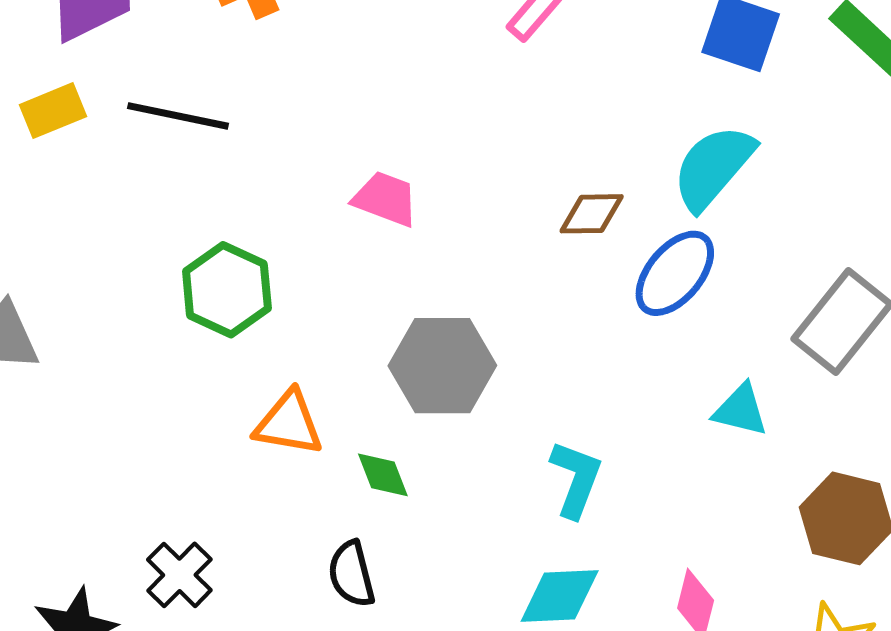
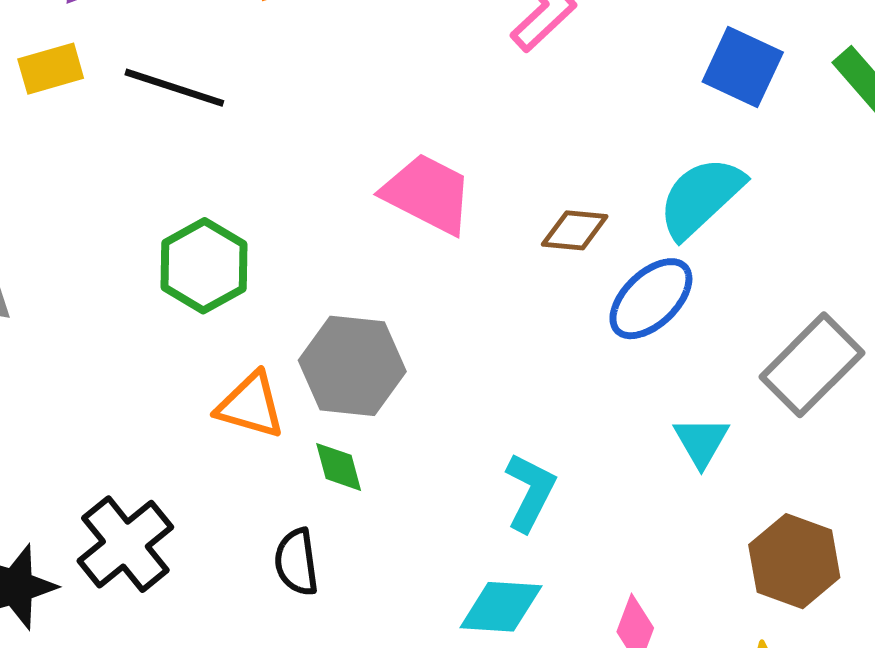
pink trapezoid: (385, 199) -> (428, 194), moved, size x1.4
gray hexagon: (442, 366) -> (352, 366), moved
cyan triangle: (741, 410) -> (701, 442), turned 40
black cross: (179, 575) -> (125, 544), size x1.4

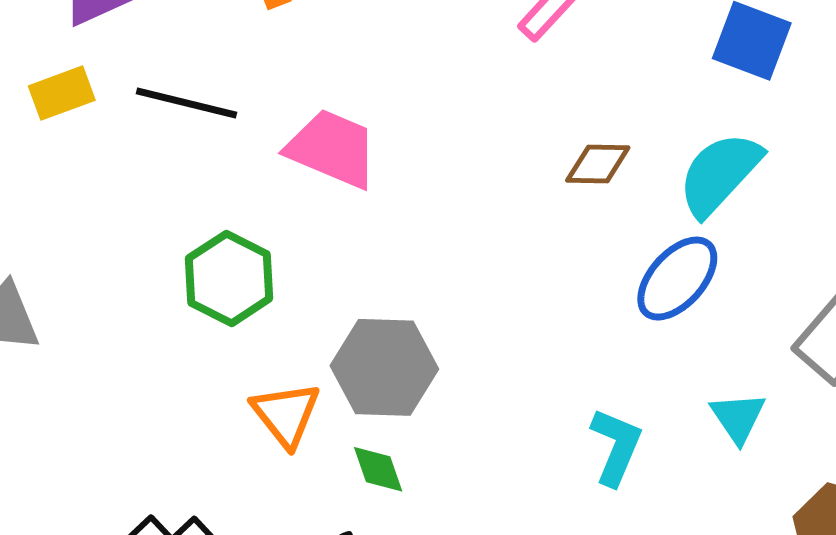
pink trapezoid: (428, 194) -> (332, 149), moved
brown diamond: (575, 230) -> (598, 164), moved
orange triangle: (251, 405) -> (286, 414), turned 40
cyan L-shape: (530, 492) -> (616, 447), moved

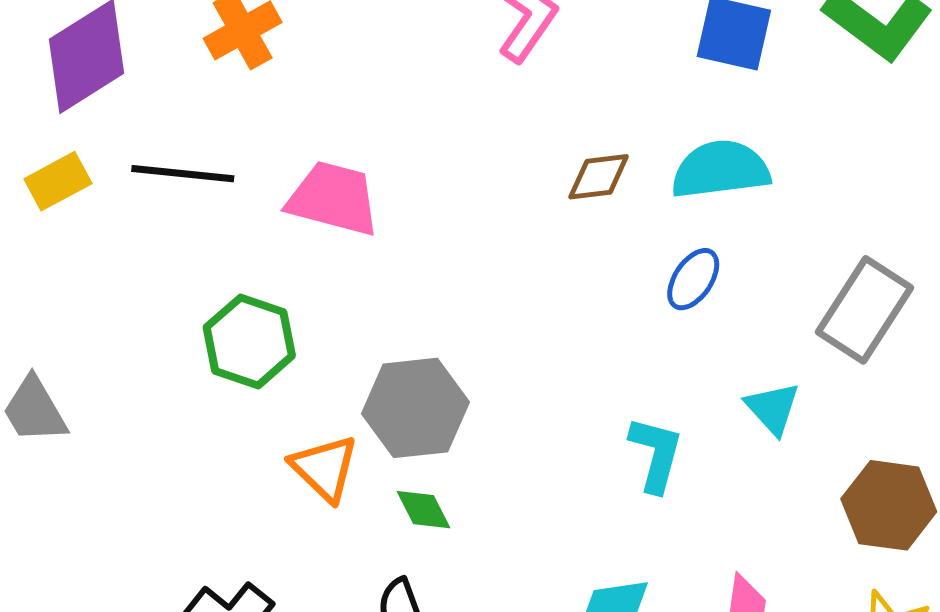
cyan semicircle: (720, 174) -> (721, 170), turned 48
blue ellipse: (677, 279) -> (693, 279), size x0.7

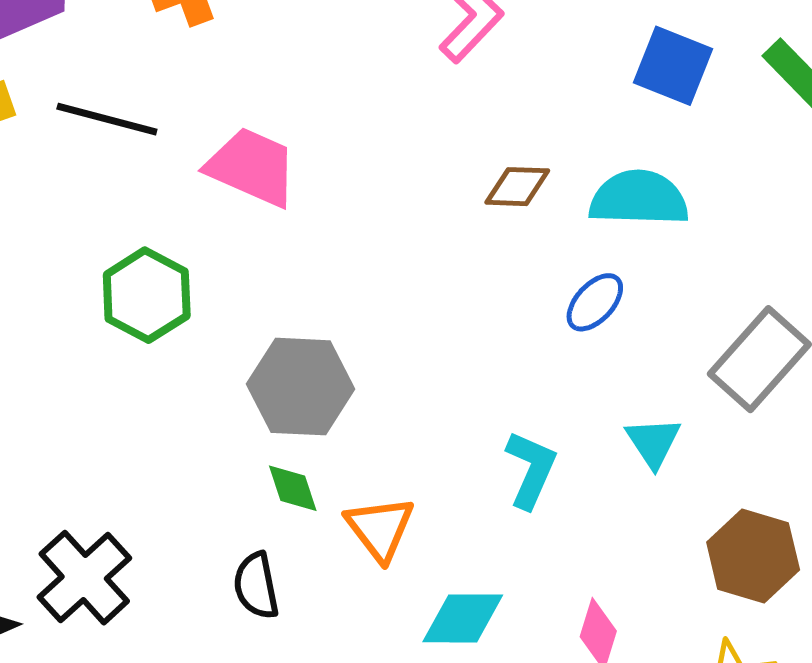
orange triangle: (324, 468) -> (380, 528), moved

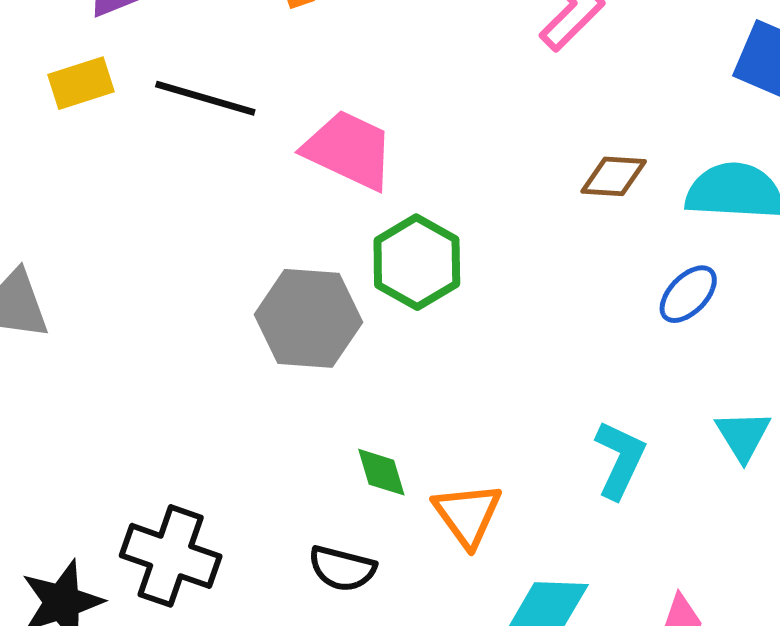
green hexagon: (147, 295) -> (417, 262), moved
gray hexagon: (301, 387) -> (308, 318), moved
black cross: (84, 578) -> (171, 556), turned -30
black semicircle: (256, 586) -> (342, 569), turned -66

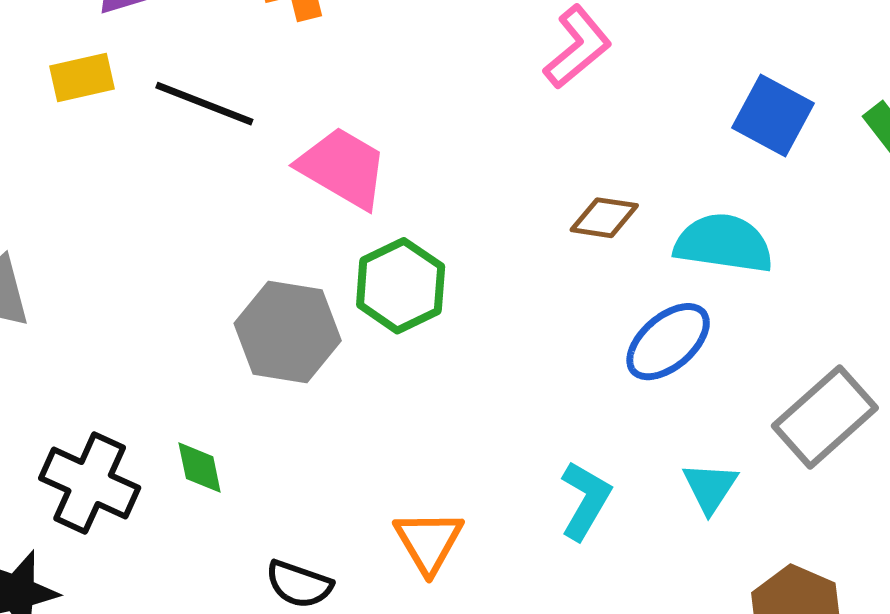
blue ellipse: (688, 294) -> (668, 342), size x1.4
green diamond: (381, 472) -> (200, 468), moved
black cross: (171, 556) -> (90, 483), moved

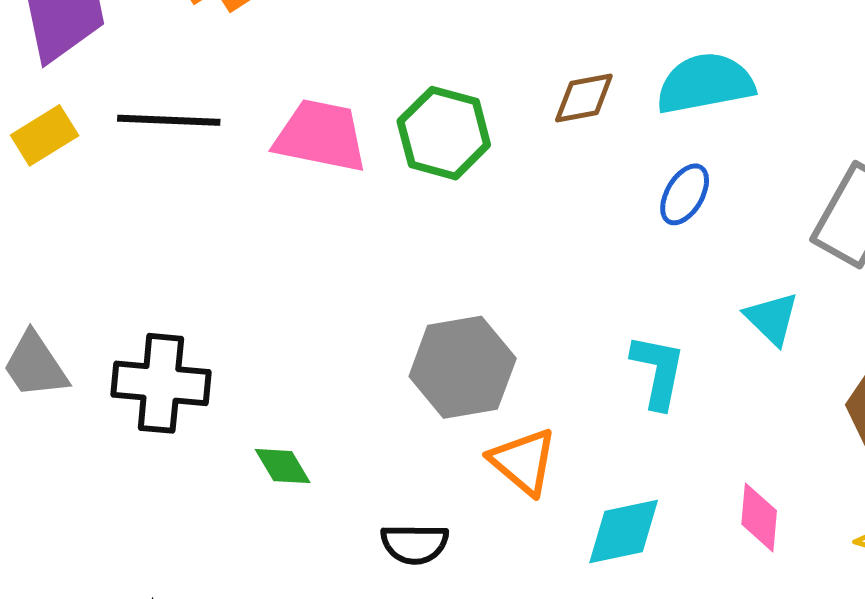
green hexagon: (401, 286) -> (444, 133), moved
gray hexagon: (288, 332) -> (463, 367), moved
blue ellipse: (668, 342) -> (685, 194), size x0.7
black cross: (90, 483) -> (161, 383), moved

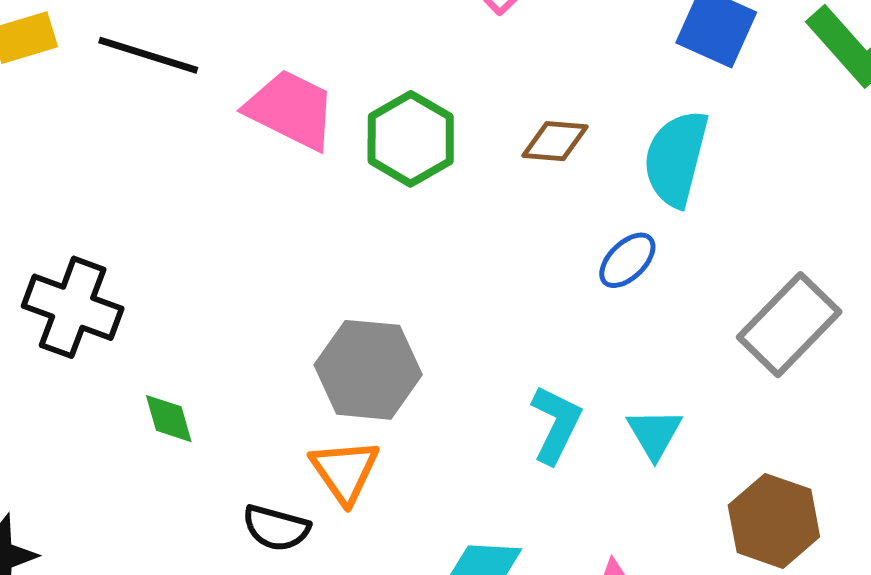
cyan semicircle: (705, 83) -> (676, 158), turned -80
cyan triangle: (772, 318) -> (654, 434), moved
orange triangle: (523, 461) -> (345, 471), moved

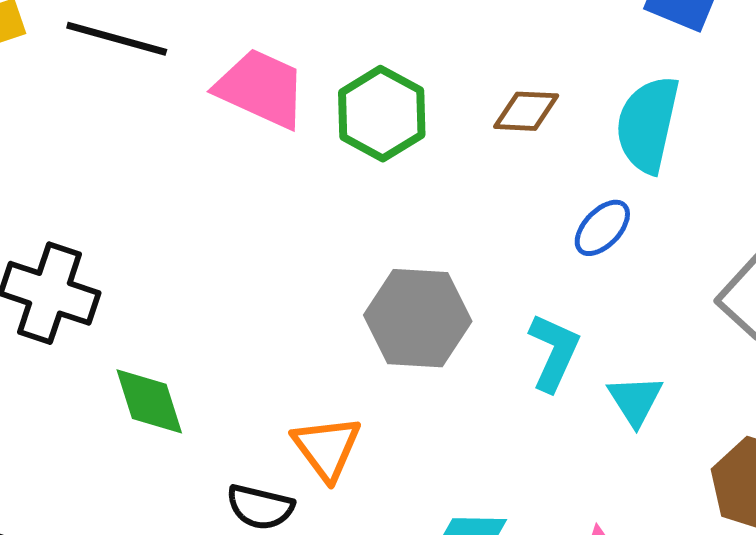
gray hexagon: (368, 370) -> (418, 318), moved
green diamond: (169, 419) -> (149, 401), size x1.4
cyan L-shape: (556, 424) -> (554, 352), moved

